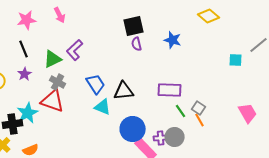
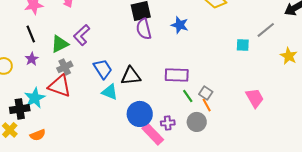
purple semicircle: (137, 44) -> (144, 29), size x1.5
gray cross: (58, 82) -> (65, 67), turned 35
gray circle: (175, 137) -> (197, 122), moved

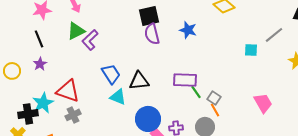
green triangle: (60, 44) -> (76, 31), moved
gray cross: (65, 67) -> (73, 115), moved
green line: (188, 96) -> (196, 92), moved

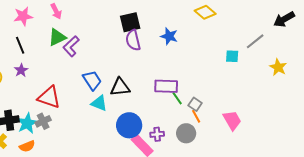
cyan star: (43, 103) -> (27, 123), moved
pink trapezoid: (263, 103) -> (232, 120), moved
gray cross: (73, 115) -> (43, 121), moved

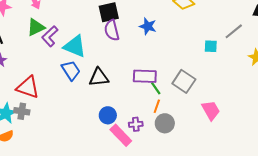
cyan triangle: (99, 103) -> (75, 46), moved, size x1.4
gray square: (195, 104) -> (184, 81), moved, size x1.6
orange line: (196, 116) -> (157, 106), moved, turned 48
gray cross: (43, 121) -> (22, 111), turned 35
blue circle: (129, 125) -> (108, 115), size x0.7

